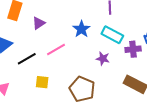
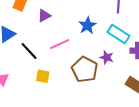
black line: (27, 59) -> (29, 51), turned 72
brown pentagon: (82, 89) -> (85, 69), moved

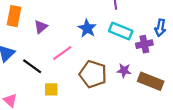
purple star: (107, 57) -> (124, 71), moved

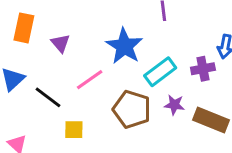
purple triangle: (41, 27) -> (60, 43), turned -32
blue star: (87, 28) -> (124, 46), size x1.4
cyan rectangle: (121, 31) -> (160, 72), moved, turned -60

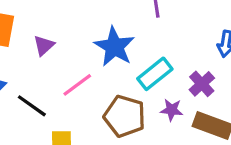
purple triangle: (60, 43) -> (44, 46), turned 30
purple cross: (203, 69) -> (202, 84), moved, turned -30

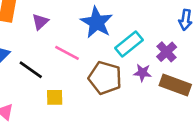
pink line: (77, 85) -> (67, 53), turned 65

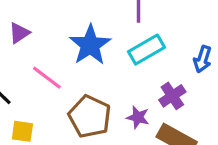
cyan rectangle: (129, 44) -> (146, 50), moved

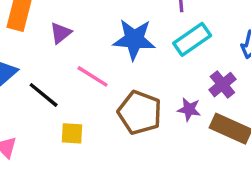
blue star: (90, 45) -> (134, 39), turned -30

